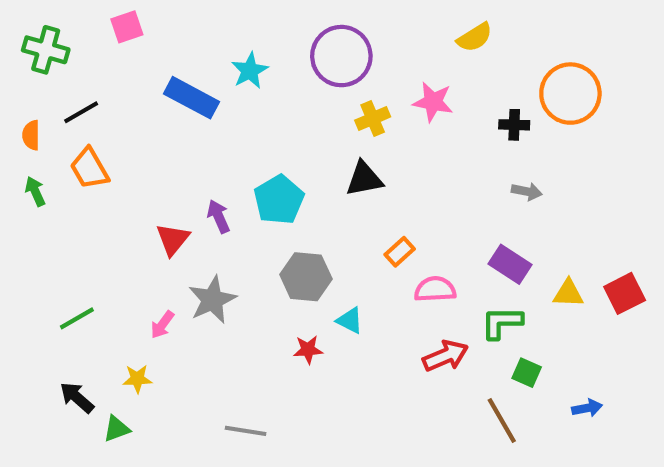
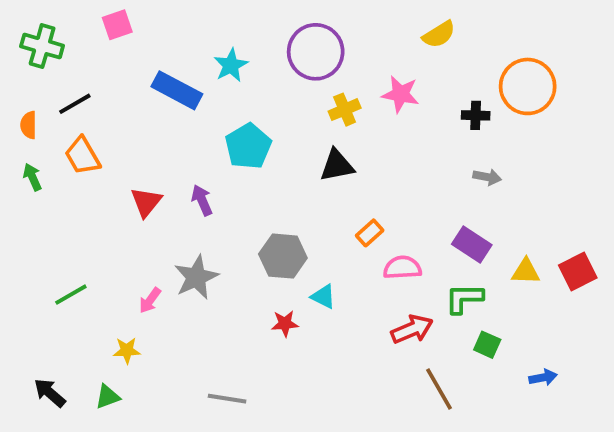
cyan pentagon: (279, 200) -> (248, 146), moved
red triangle: (173, 239) -> (146, 202), moved
black arrow: (77, 398) -> (50, 393), moved
brown line: (502, 420) -> (439, 389), moved

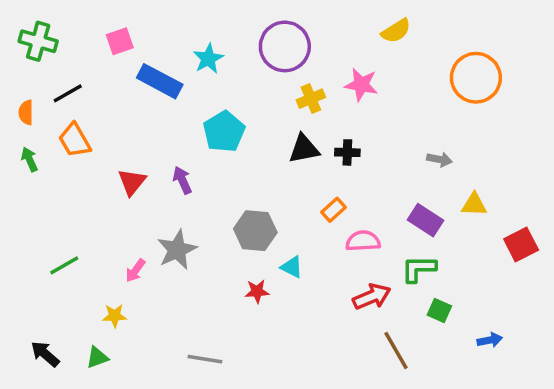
pink square: (117, 25) -> (120, 41), moved
black cross: (476, 115) -> (347, 152), moved
yellow triangle: (526, 271) -> (474, 205), moved

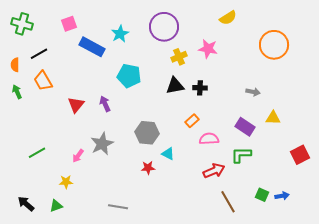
cyan pentagon: (224, 132) -> (129, 76), turned -30
red square: (521, 244) -> (300, 155), moved
green square: (439, 311) -> (262, 195), moved

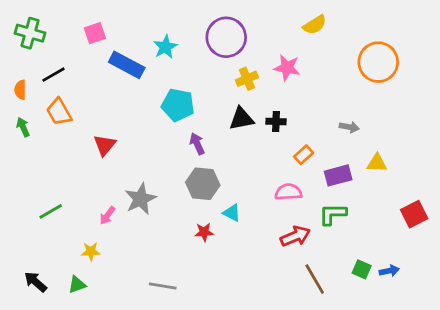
purple arrow: (105, 104) -> (197, 144), moved
orange rectangle: (192, 121) -> (304, 155), moved
purple rectangle: (245, 127) -> (338, 175), turned -48

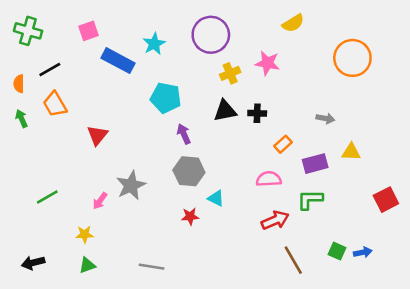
black arrow: (36, 282) -> (33, 263), turned -55
green triangle: (77, 285) -> (87, 265), moved

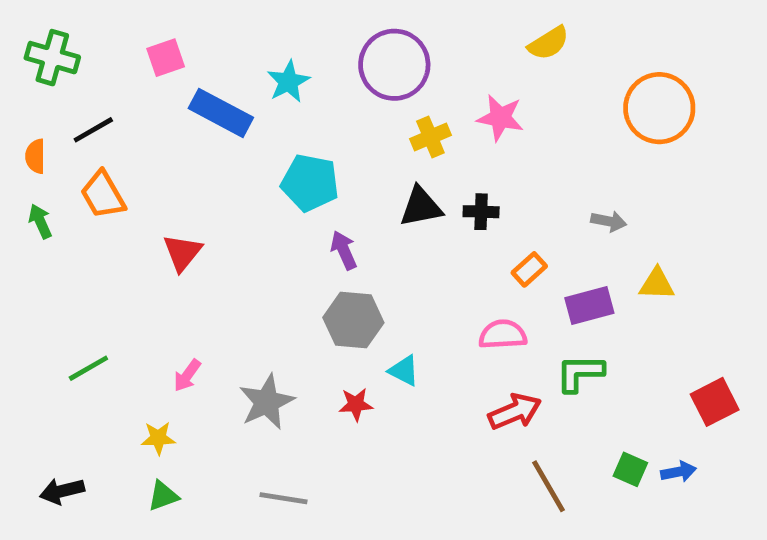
gray star: (131, 185) -> (267, 402), moved
red square: (386, 200) -> (715, 402), moved

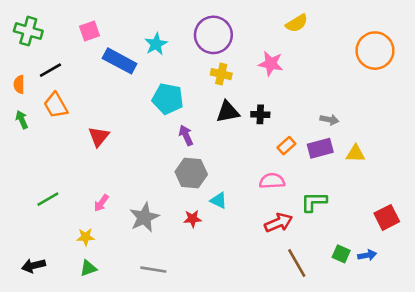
orange circle: (659, 108) -> (375, 51), moved
yellow cross: (430, 137) -> (221, 74), moved, turned 36
purple rectangle: (589, 306) -> (320, 148), moved

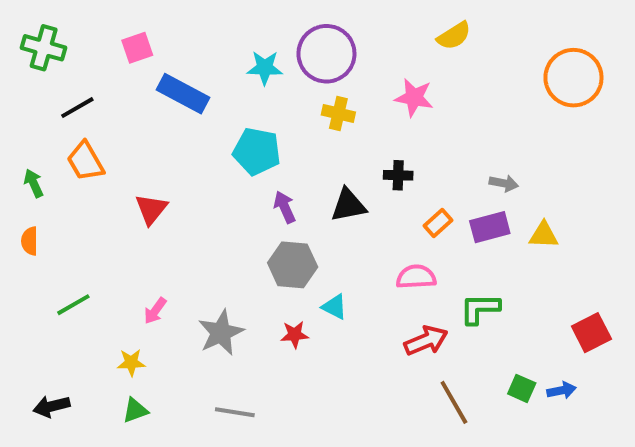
cyan star: (156, 44) -> (265, 68), moved, turned 30
orange semicircle: (19, 84) -> (30, 241), moved
black triangle: (228, 112) -> (348, 205), moved

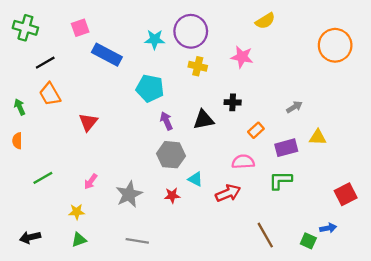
gray arrow: (504, 183) -> (294, 107), turned -42
purple rectangle: (490, 227) -> (286, 148), moved
red arrow: (426, 341) -> (228, 193), moved
green square: (522, 388) -> (308, 241), moved

